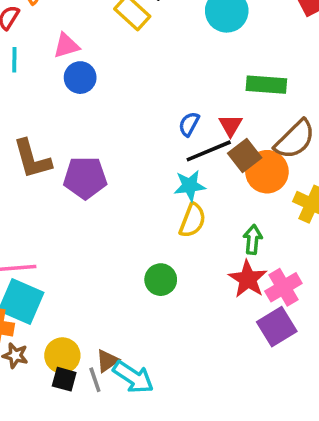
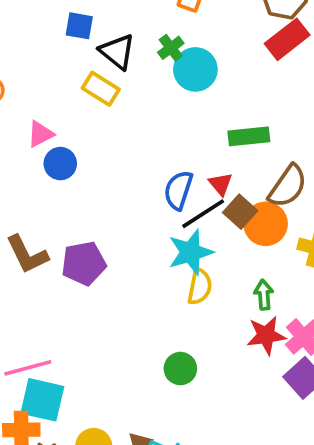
blue semicircle: (189, 124) -> (178, 190), size x1.5
cyan star: (190, 186) -> (190, 252), size x1.4
red star: (248, 279) -> (266, 335), turned -30
green circle: (161, 280) -> (180, 369), moved

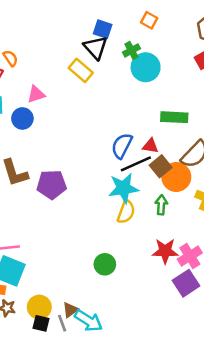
blue square: (79, 26) -> (103, 29), moved
blue circle: (60, 164) -> (22, 118), moved
red triangle: (220, 184) -> (150, 146), turned -49
green arrow: (264, 295) -> (161, 205), moved

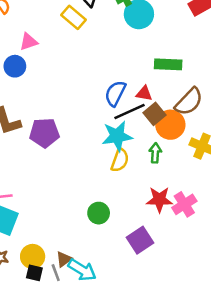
purple square: (186, 283) -> (140, 240), moved

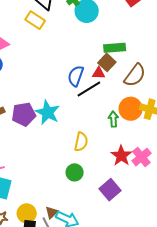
brown square: (155, 114) -> (107, 62), moved
orange circle: (170, 125) -> (131, 109), moved
cyan star: (117, 136) -> (48, 112), moved, turned -30
yellow semicircle: (120, 160) -> (81, 142), moved
red star: (159, 199) -> (121, 156), turned -30

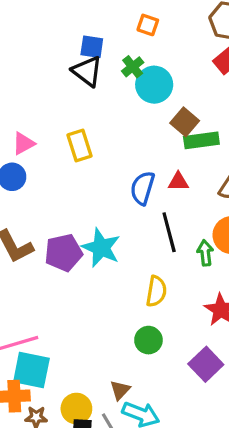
yellow rectangle: (35, 20) -> (80, 146), moved, turned 42
brown square: (107, 62) -> (185, 122), moved
black line: (89, 89) -> (169, 232), moved, turned -70
brown triangle: (52, 212) -> (120, 390), moved

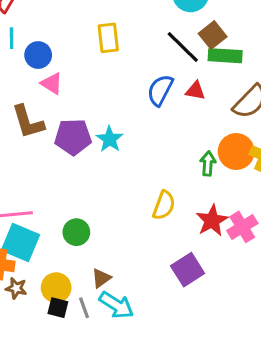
pink triangle: (24, 143) -> (52, 83), moved, turned 50
black line: (169, 232) -> (183, 47), moved, turned -42
cyan star: (101, 248) -> (110, 139), size x0.7
yellow semicircle: (156, 291) -> (164, 205), moved
green circle: (148, 340) -> (76, 232), moved

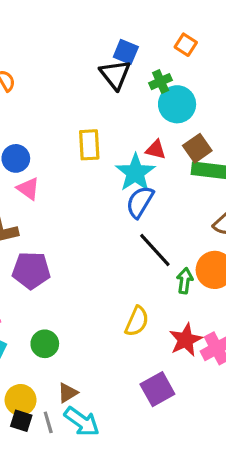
black line: (183, 47) -> (155, 250), moved
red triangle: (195, 91) -> (156, 150), moved
purple pentagon: (73, 137) -> (31, 270), moved
cyan star: (110, 139) -> (135, 173), moved, size x1.4

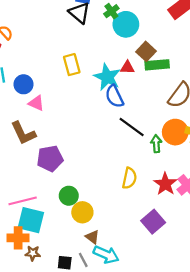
red triangle: (156, 150) -> (127, 67), moved
blue semicircle: (140, 202) -> (114, 96), turned -45
green circle: (45, 344) -> (69, 196), moved
brown triangle: (68, 393) -> (92, 237), turned -40
yellow circle: (21, 400) -> (82, 212), moved

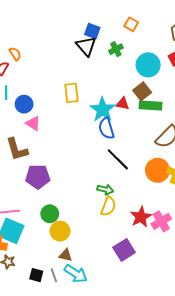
cyan circle: (126, 24) -> (148, 65), moved
green arrow: (156, 144) -> (105, 190), moved, turned 98
brown triangle: (92, 237) -> (66, 255), turned -32

